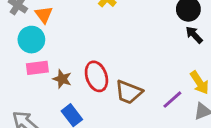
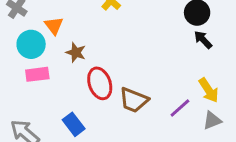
orange triangle: (44, 15) -> (54, 26), moved
brown star: (62, 79) -> (76, 52), moved

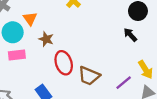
black arrow: (203, 40) -> (130, 35), moved

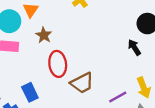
brown trapezoid: (89, 76) -> (82, 83), turned -60

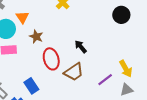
black arrow: (134, 47) -> (81, 47), moved

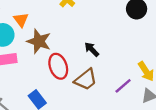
brown star: (36, 37) -> (39, 41), size x1.5

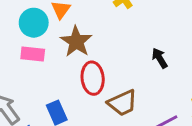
black arrow: (92, 49) -> (160, 58), moved

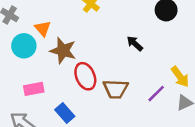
pink rectangle: (33, 54) -> (34, 89), moved
brown trapezoid: (122, 103) -> (116, 89), turned 44

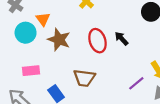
red ellipse: (85, 76) -> (97, 41), moved
brown trapezoid: (116, 89) -> (84, 78), moved

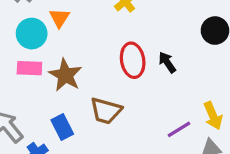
brown star: (59, 40) -> (65, 75), moved
pink rectangle: (31, 71) -> (29, 68), moved

